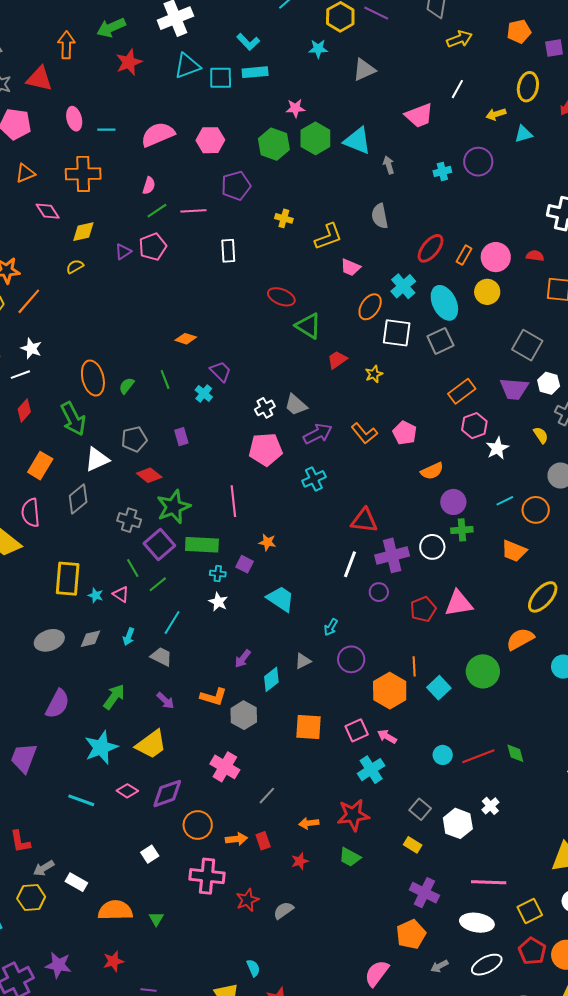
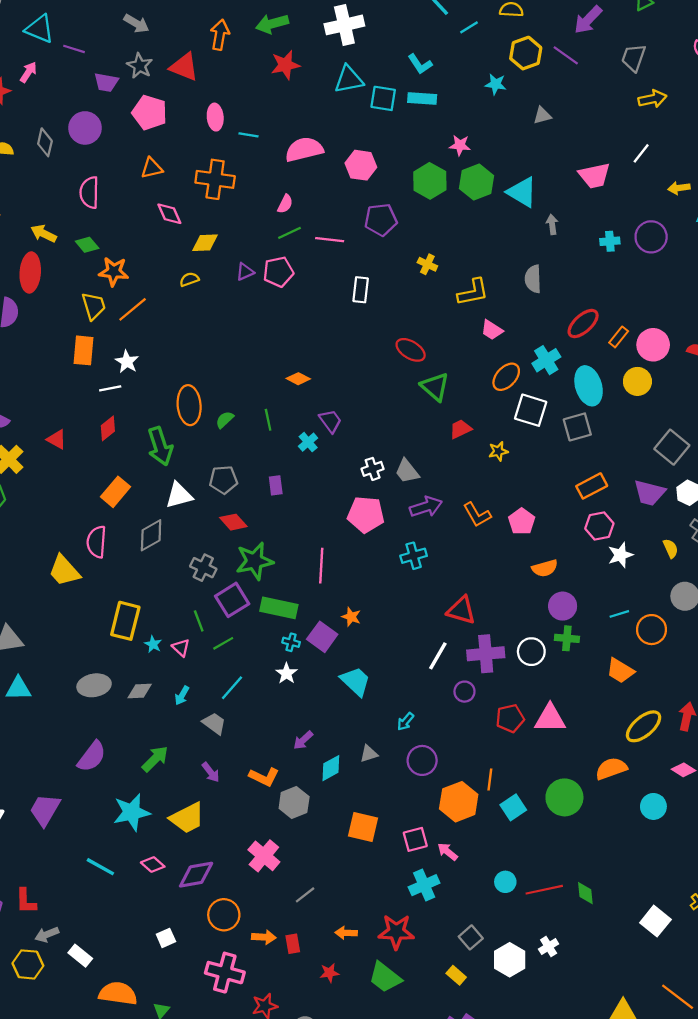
gray triangle: (364, 70) -> (542, 115), size x0.7
purple square: (245, 564) -> (322, 637), size x1.5
green trapezoid: (350, 857) -> (385, 977), size x1.4

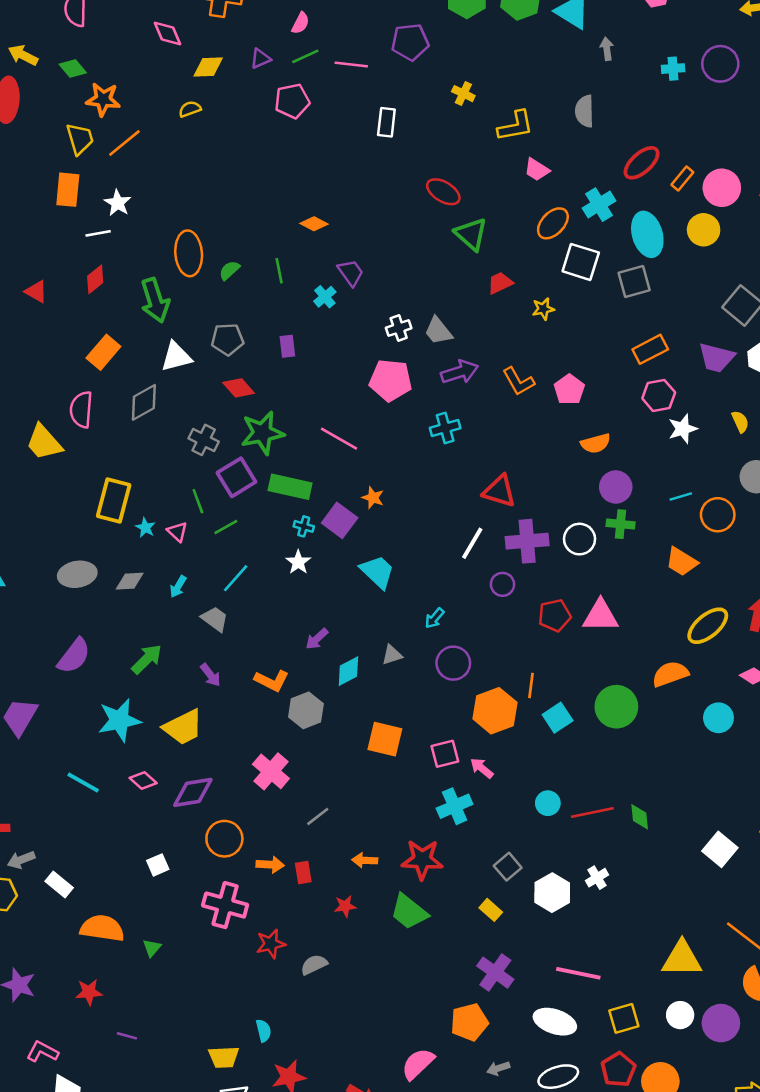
purple triangle: (245, 272) -> (261, 59), moved
pink line: (321, 566) -> (339, 439), turned -64

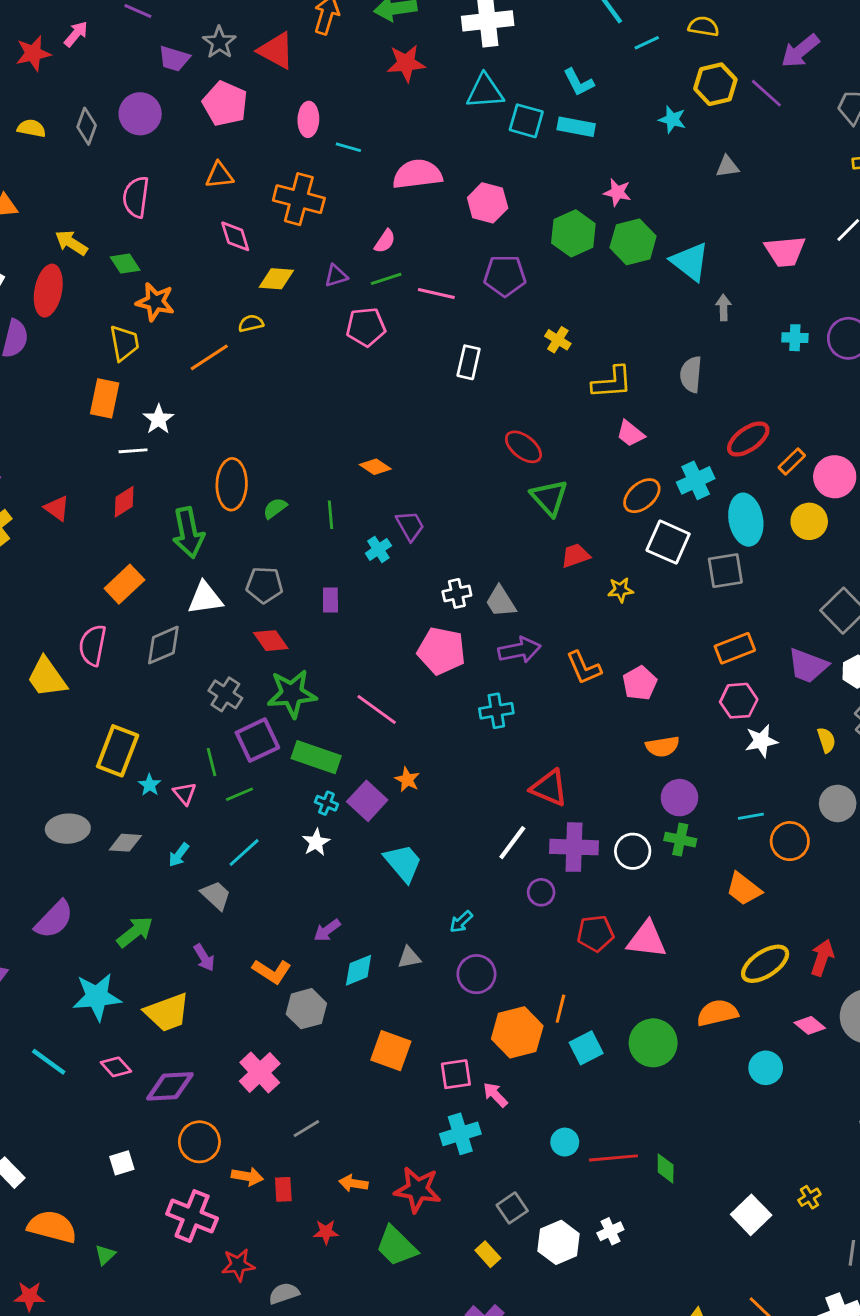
orange line: (124, 143) -> (209, 357), moved

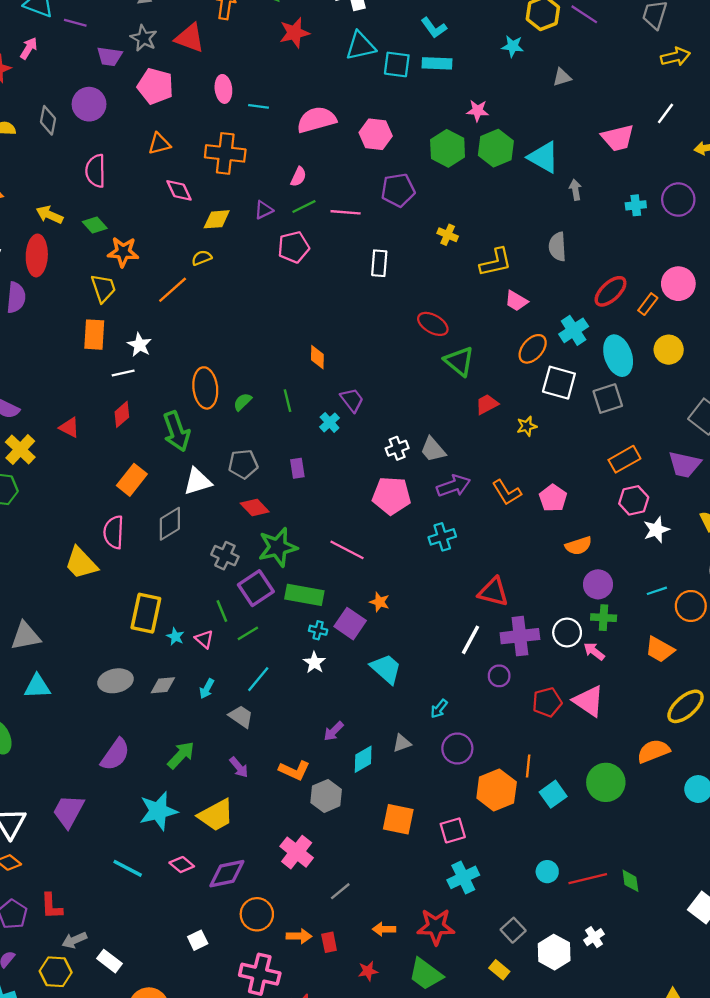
orange diamond: (375, 467) -> (317, 357), turned 65
pink circle: (835, 477) -> (678, 284), moved
pink triangle: (647, 940) -> (589, 701), turned 36
pink arrow: (495, 1095) -> (594, 651), moved

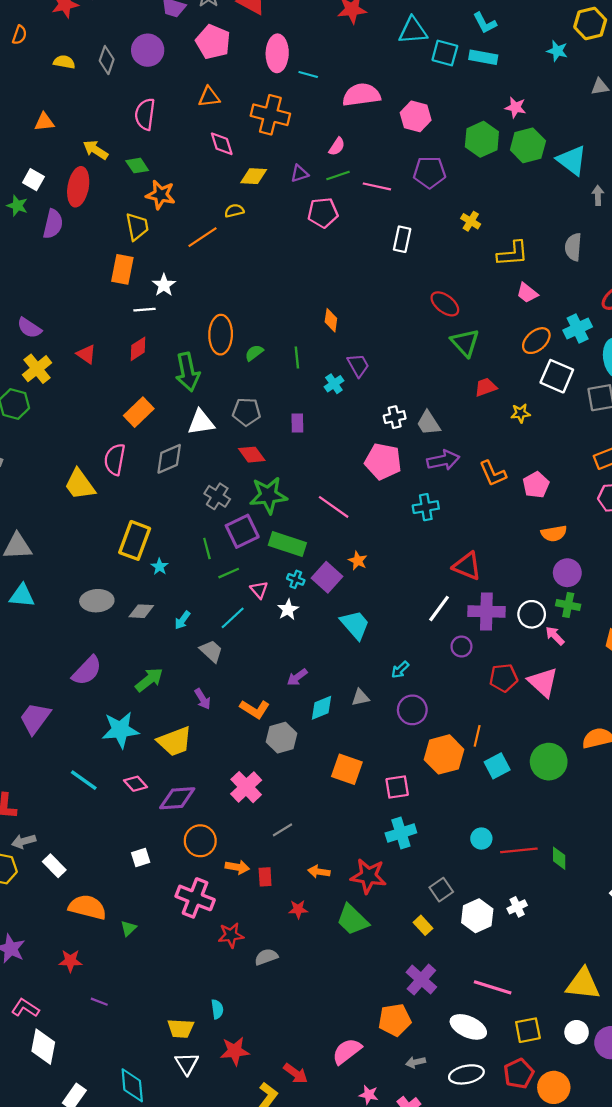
pink ellipse: (223, 89) -> (277, 53), size x1.4
pink triangle: (204, 639) -> (259, 590), moved

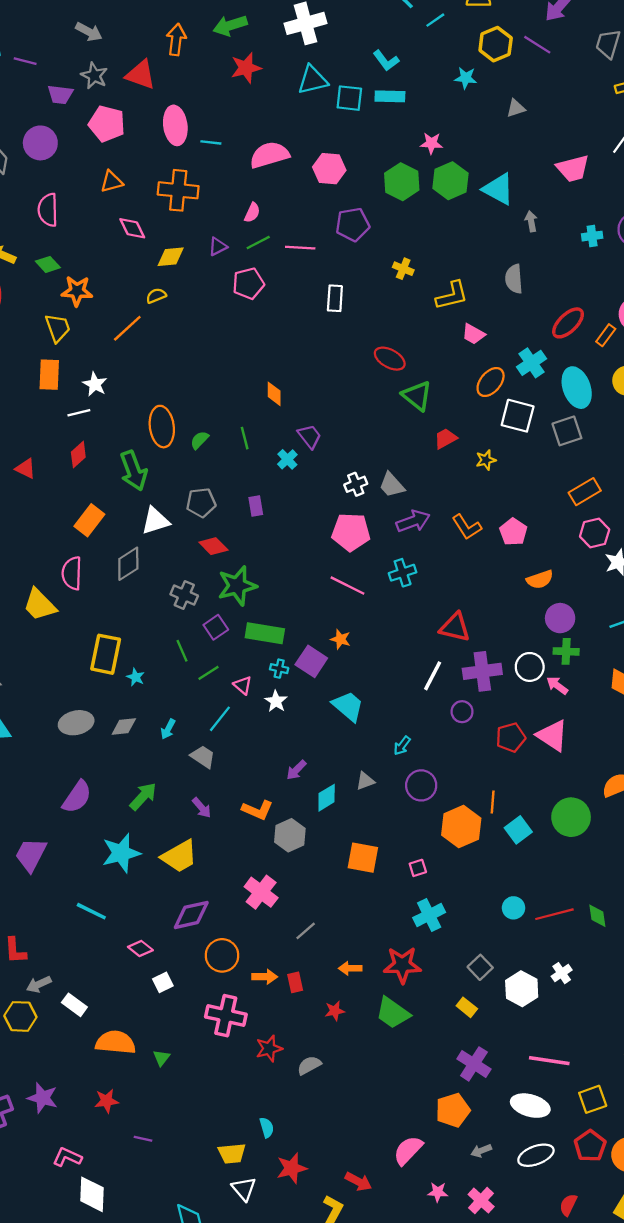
pink line: (334, 507) -> (347, 586), moved
purple square: (242, 531) -> (216, 627), size x0.7
pink diamond: (135, 784) -> (140, 949), moved
pink square: (397, 787) -> (418, 868), size x0.7

